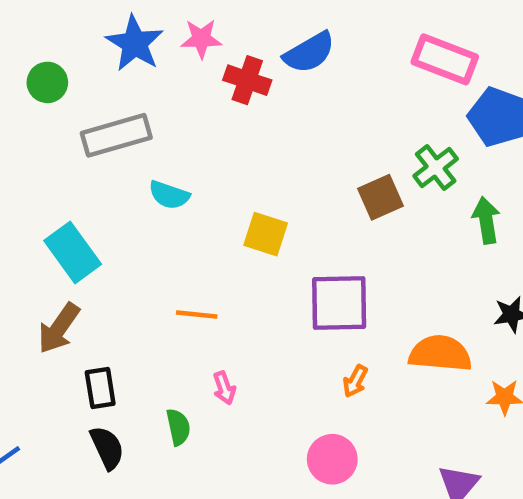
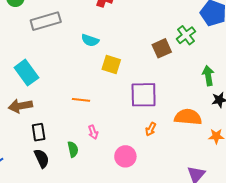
cyan semicircle: (169, 195) -> (90, 40), moved
green arrow: (486, 220) -> (208, 76), moved
brown arrow: (59, 328) -> (20, 106), turned 45
pink circle: (332, 459) -> (125, 156), moved

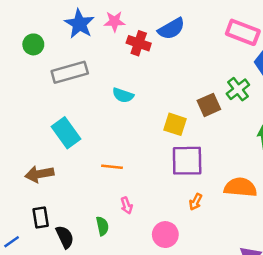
yellow square: (111, 65) -> (175, 124), moved
cyan rectangle: (26, 73) -> (66, 133), moved
black rectangle: (39, 132) -> (41, 218), moved

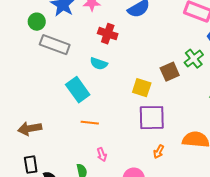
red cross: (139, 43) -> (108, 34), moved
green circle: (33, 44) -> (37, 22), moved
gray rectangle: (70, 72) -> (55, 45), turned 36
cyan rectangle: (66, 133) -> (78, 90), moved

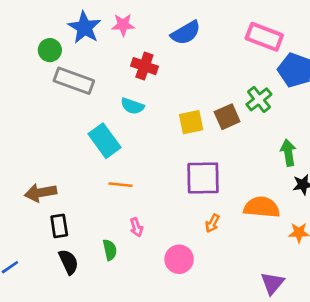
yellow square: (142, 88) -> (191, 122), moved, turned -30
black rectangle: (31, 165) -> (59, 226), moved

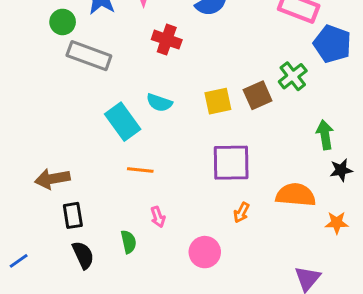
cyan semicircle: (132, 106) -> (159, 103), moved

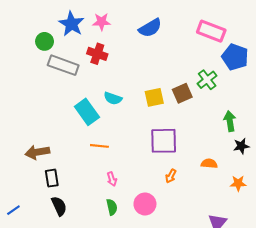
red cross: (167, 40) -> (97, 54), moved
orange semicircle: (296, 195) -> (209, 164), size x0.6
green semicircle: (129, 242) -> (112, 207), moved

